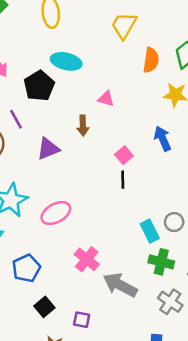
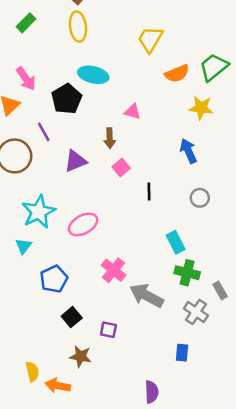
orange semicircle: (151, 60) -> (177, 74), turned 60
pink square: (124, 155) -> (121, 167), moved
gray circle: (174, 222) -> (200, 198), moved

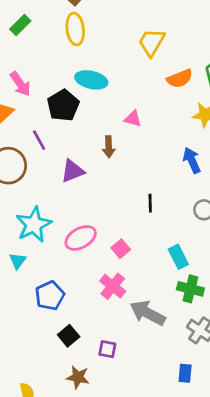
pink square: (121, 167) -> (121, 249), moved

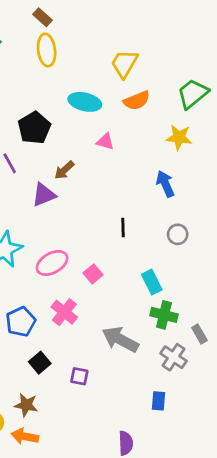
orange semicircle: (180, 79) -> (137, 101), moved
cyan ellipse: (91, 80) -> (85, 102), moved
brown arrow: (109, 147) -> (64, 170), moved, turned 50
pink cross: (113, 286) -> (64, 312), moved
brown star: (78, 377) -> (26, 405), moved

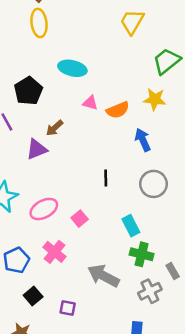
yellow trapezoid: (124, 64) -> (132, 22), moved
orange semicircle: (137, 101) -> (118, 110), moved
gray circle: (178, 234) -> (153, 184), size x1.5
gray cross: (174, 357) -> (150, 291), turned 30

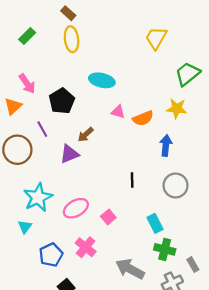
blue arrow: (143, 140) -> (166, 145), turned 30

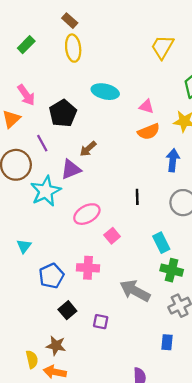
pink triangle: (118, 112) -> (146, 106), moved
cyan star: (38, 197) -> (46, 191), moved
pink ellipse: (76, 208) -> (87, 214), moved
pink cross: (86, 247) -> (88, 268), turned -36

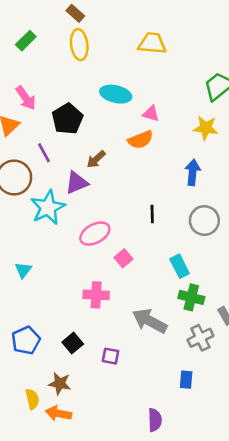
yellow trapezoid: (162, 47) -> (152, 43), moved, turned 65
pink triangle: (146, 106) -> (151, 114), moved
orange semicircle: (149, 132) -> (140, 140), moved
blue pentagon: (51, 276) -> (26, 340), moved

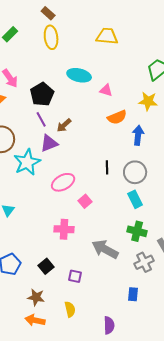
orange semicircle: (140, 140) -> (117, 117), moved
purple line: (44, 153) -> (41, 119), moved
gray circle: (204, 221) -> (135, 172), moved
cyan rectangle: (180, 266) -> (135, 199), moved
yellow semicircle: (32, 399) -> (70, 309), moved

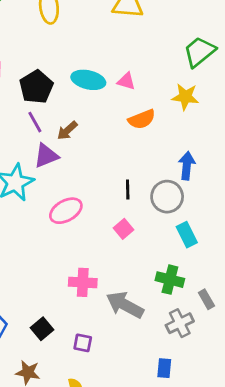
cyan ellipse: (79, 75) -> (88, 80), moved
blue arrow: (138, 135) -> (187, 166), moved
cyan rectangle: (135, 199) -> (187, 235), moved
pink square: (85, 201) -> (123, 229), moved
pink cross: (64, 229) -> (83, 282), moved

